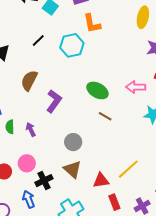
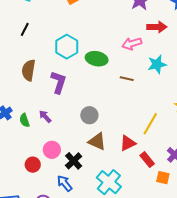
cyan hexagon: (72, 45) -> (67, 47), moved
brown line: (105, 116) -> (127, 79), moved

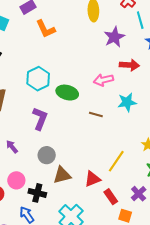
purple L-shape: (59, 82) -> (40, 119), moved
gray circle: (89, 115) -> (47, 155), moved
brown triangle: (97, 141) -> (62, 175), turned -42
black cross: (74, 161) -> (37, 193), turned -36

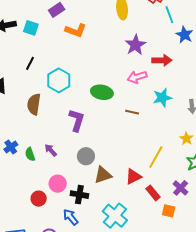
orange L-shape: (46, 29) -> (76, 30), turned -40
purple star: (114, 37) -> (135, 45), moved
cyan hexagon: (38, 79) -> (59, 80), moved

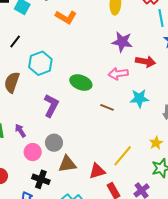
purple star: (135, 45) -> (122, 42), turned 30
pink circle: (58, 184) -> (33, 152), moved

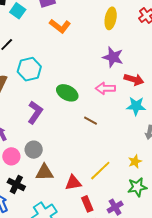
cyan star: (139, 98) -> (136, 106), moved

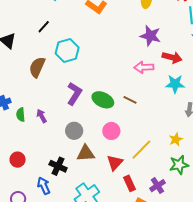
green ellipse: (67, 93) -> (103, 100), moved
pink circle: (11, 156) -> (111, 131), moved
red triangle: (73, 183) -> (115, 163), turned -36

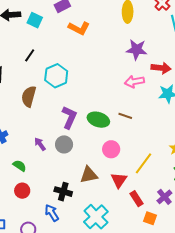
green semicircle: (21, 115) -> (20, 166), moved, turned 136
gray circle: (74, 131) -> (64, 144), moved

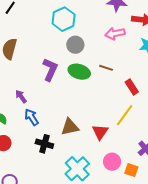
cyan hexagon: (56, 76) -> (64, 19), moved
gray circle: (64, 144) -> (75, 45), moved
pink circle: (111, 149) -> (112, 162), moved
red rectangle: (136, 199) -> (132, 87), moved
blue arrow: (52, 213) -> (32, 117), moved

